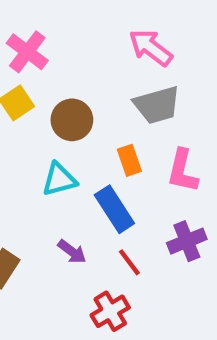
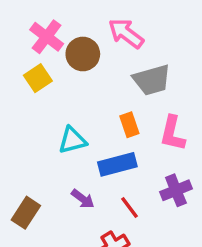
pink arrow: (151, 48) -> (126, 33), moved
brown circle: (72, 120) -> (83, 54), moved
blue rectangle: (114, 209) -> (117, 164), turned -72

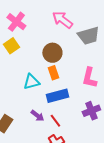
brown circle: (83, 54) -> (52, 53), moved
gray trapezoid: (152, 80) -> (88, 36), moved
orange rectangle: (129, 125) -> (53, 73), moved
red line: (129, 208) -> (55, 121), moved

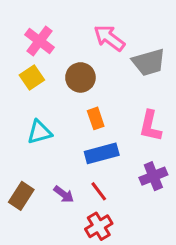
brown circle: (52, 53) -> (80, 77), moved
cyan triangle: (31, 82) -> (39, 132), moved
purple arrow: (37, 116) -> (64, 194), moved

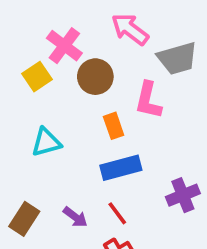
pink cross: (39, 41) -> (64, 46), moved
pink L-shape: (150, 126) -> (148, 100), moved

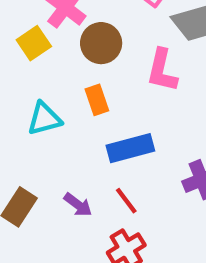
orange rectangle: (114, 126) -> (97, 100), moved

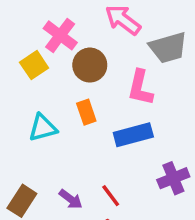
blue rectangle: (130, 148) -> (133, 135), moved

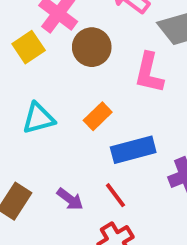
orange rectangle: (86, 112) -> (98, 116), moved, turned 65
blue rectangle: (133, 135) -> (133, 150), moved

